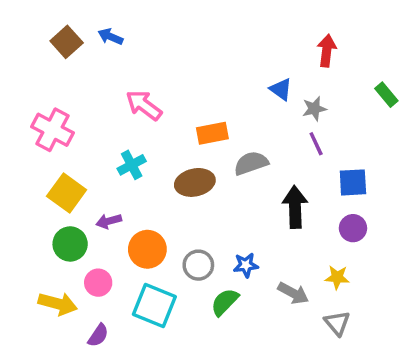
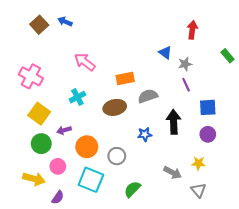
blue star: (246, 265) -> (145, 134), moved
green semicircle: (225, 302) -> (132, 189), moved

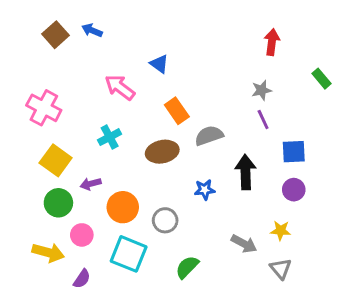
blue triangle: (165, 53) -> (159, 64), moved
orange rectangle: (125, 78) -> (177, 111), turned 66

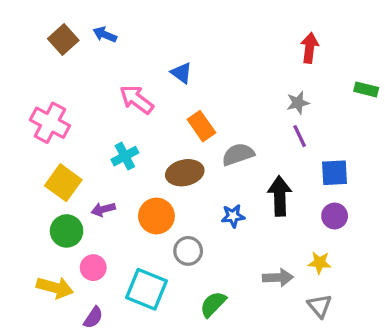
green rectangle: (322, 79) -> (366, 89), turned -36
orange circle: (123, 207) -> (156, 216), moved
gray arrow: (244, 244) -> (278, 278), turned -30

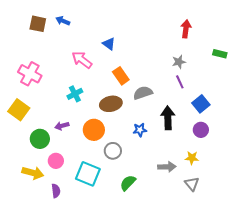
brown square: (63, 40) -> (38, 24), turned -36
blue square: (335, 173) -> (201, 104), turned -36
yellow square: (63, 183) -> (19, 110), moved
purple semicircle: (93, 318) -> (56, 191), turned -40

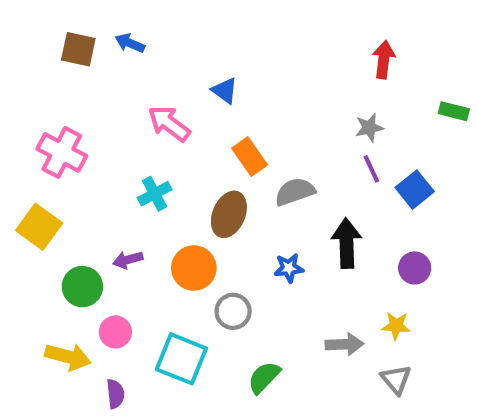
brown ellipse: (111, 104) -> (229, 214), turned -55
blue square: (201, 104) -> (415, 190), moved

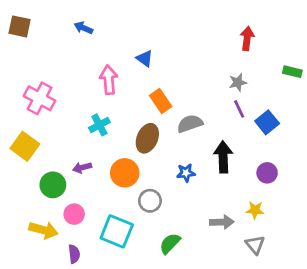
brown square: (78, 49) -> (20, 26), moved
pink arrow: (169, 124) -> (109, 80), turned 48

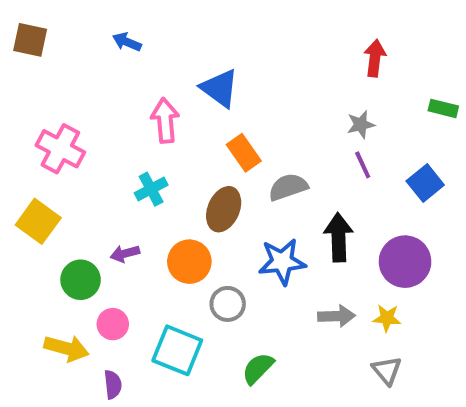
blue triangle: (145, 58) -> (220, 88), size x1.5
blue square: (267, 122) -> (425, 183), moved
blue star: (186, 173) -> (282, 262), size x1.6
purple circle: (267, 173) -> (405, 262), size x1.6
gray arrow: (222, 222) -> (336, 316), moved

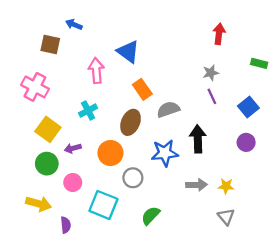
brown square: (30, 40) -> (50, 45), moved
yellow square: (38, 221) -> (48, 129), moved
purple circle: (405, 262) -> (246, 142), moved, size x0.6
pink circle: (113, 324) -> (73, 182), moved

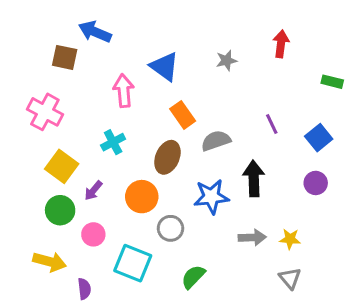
blue arrow: (74, 24) -> (95, 32), size x1.5
gray star: (211, 73) -> (226, 60), moved
purple arrow: (73, 148) -> (93, 191), turned -35

